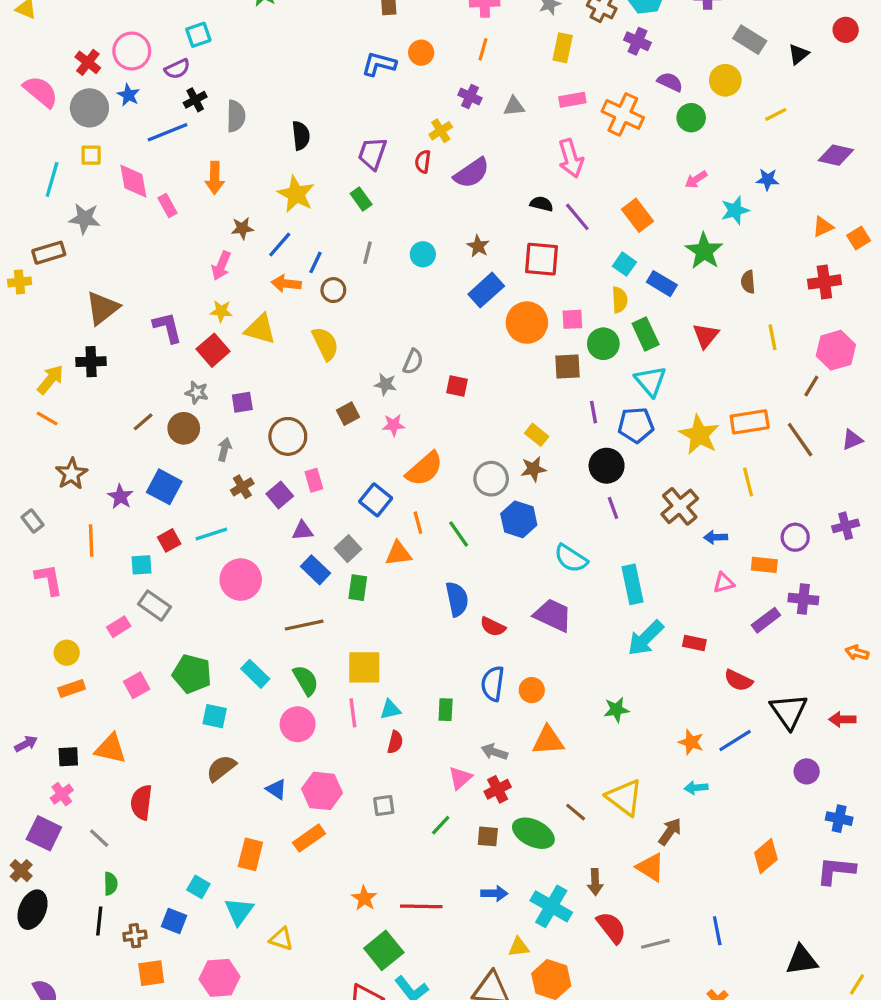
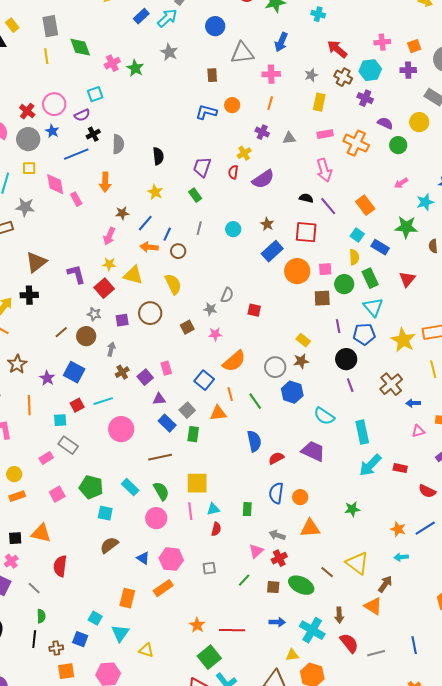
yellow star: (296, 194) -> (155, 192), size x0.7
green star: (704, 251) -> (406, 227), turned -30
brown circle: (288, 436) -> (150, 313), moved
red semicircle: (493, 627) -> (276, 458), turned 126

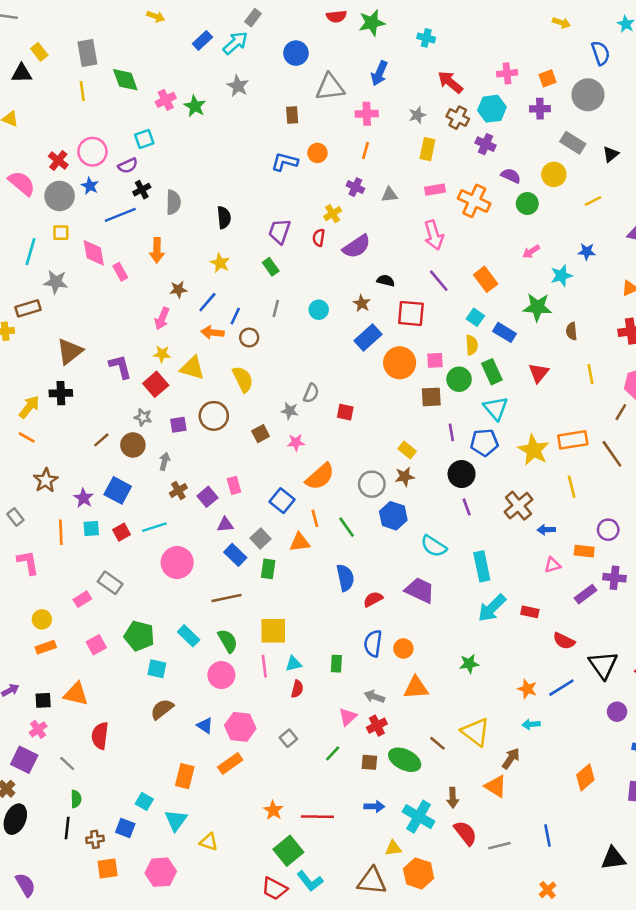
black semicircle: (306, 198) -> (386, 281), moved
cyan square: (60, 420) -> (91, 528), moved
gray square: (209, 568) -> (288, 738), turned -32

